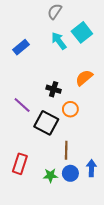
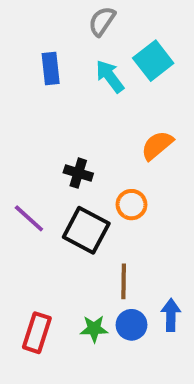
blue rectangle: (21, 47) -> (51, 69), moved, turned -56
black cross: (54, 89) -> (78, 173), moved
purple line: (22, 105) -> (29, 218), moved
red rectangle: (20, 164) -> (37, 333), moved

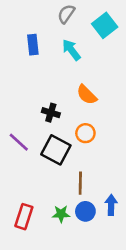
cyan square: (153, 61) -> (105, 25), moved
orange semicircle: (157, 145) -> (87, 95), moved, turned -95

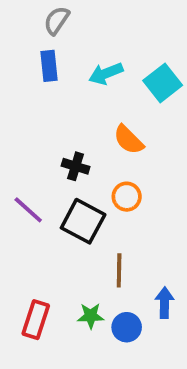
gray semicircle: (66, 14) -> (57, 20), moved
cyan square: (105, 25) -> (163, 83), moved
cyan arrow: (71, 50) -> (106, 73), turned -75
blue circle: (85, 211) -> (127, 327), moved

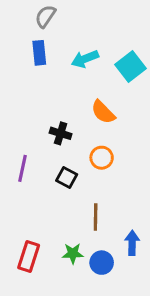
purple line: (28, 210) -> (23, 168), turned 60
black square: (83, 221) -> (67, 177), size x0.6

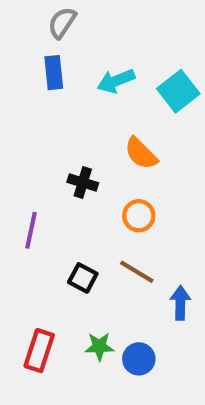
black square: (67, 177) -> (83, 278), moved
brown line: (96, 217) -> (137, 272), moved, turned -60
blue arrow: (132, 243) -> (180, 303), moved

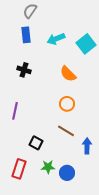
black cross: (83, 183) -> (24, 70), moved
black square: (83, 278) -> (36, 143), moved

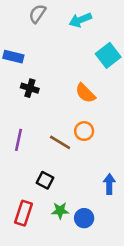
blue rectangle: (26, 35) -> (13, 57), moved, turned -70
cyan arrow: (56, 39) -> (80, 20), moved
brown line: (66, 131) -> (60, 142), moved

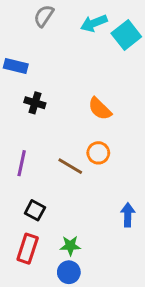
cyan square: (108, 55) -> (126, 35), moved
black square: (45, 180) -> (35, 210), moved
blue circle: (84, 218) -> (69, 272), moved

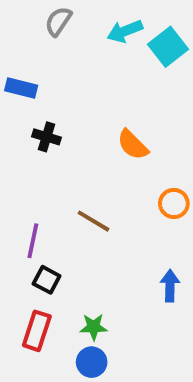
orange circle: (98, 153) -> (174, 203), moved
purple line: (22, 163) -> (33, 241), moved

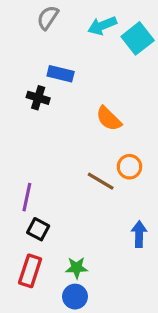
blue rectangle: (21, 88) -> (61, 74), moved
black cross: (47, 137) -> (38, 98), moved
orange circle: (174, 203) -> (129, 167), moved
brown line: (94, 221) -> (101, 181), moved

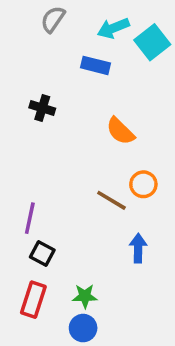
blue rectangle: (61, 74) -> (95, 65), moved
blue arrow: (139, 234) -> (138, 248), moved

